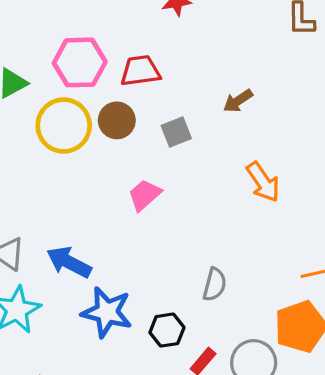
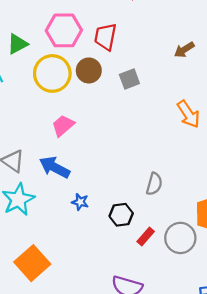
red trapezoid: (140, 71) -> (105, 37), turned -72
brown arrow: (238, 101) -> (184, 50), moved
pink trapezoid: (144, 195) -> (63, 126), moved
blue star: (107, 312) -> (80, 202), size x0.5

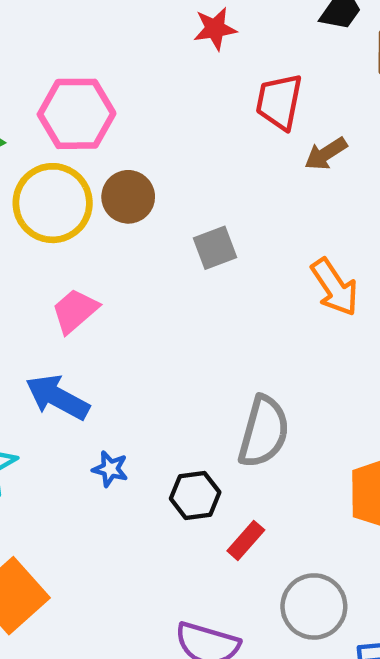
red trapezoid: (105, 37) -> (279, 102), moved
gray square: (129, 79) -> (215, 248), moved
gray semicircle: (154, 184) -> (264, 432), size x1.5
gray circle: (180, 238) -> (314, 606), moved

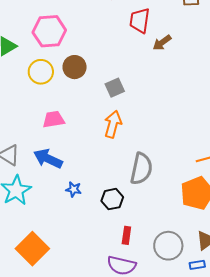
yellow circle: (53, 203) -> (41, 72), size x0.7
orange arrow: (335, 287) -> (113, 124), moved, turned -128
pink trapezoid: (75, 311) -> (54, 119), turned 35
red rectangle: (246, 540) -> (126, 235), moved, turned -30

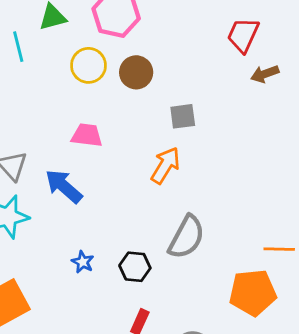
blue star: (74, 189) -> (83, 262), moved

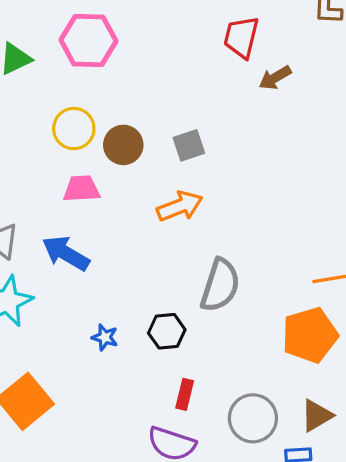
yellow circle: (88, 65) -> (74, 129), moved
brown circle: (136, 72) -> (123, 145), moved
orange arrow: (165, 165) -> (180, 206), turned 48

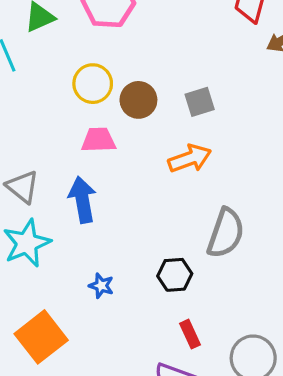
blue arrow: (66, 253) -> (82, 200), turned 48
blue star: (105, 337) -> (101, 286), moved
red rectangle: (185, 394) -> (190, 334), turned -40

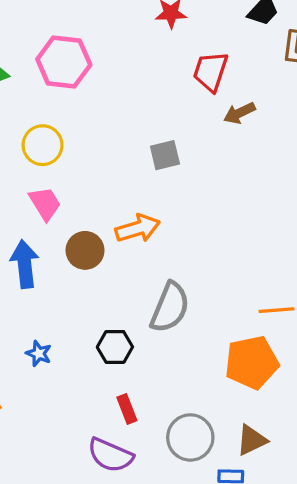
brown circle: (138, 100) -> (85, 250), moved
gray square: (200, 102) -> (165, 155), moved
pink trapezoid: (98, 140) -> (45, 203), turned 57

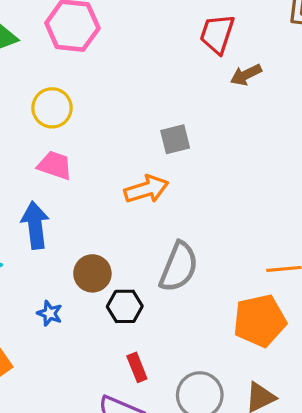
gray square: (165, 155) -> (175, 139), moved
pink trapezoid: (45, 203) -> (55, 165), turned -39
brown circle: (85, 250) -> (92, 273), moved

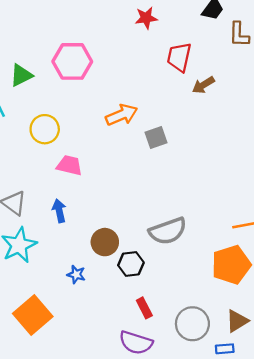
yellow circle: (52, 108) -> (45, 129), moved
orange arrow: (146, 189) -> (122, 115), moved
blue arrow: (35, 225) -> (59, 211), size x0.7
gray semicircle: (179, 267) -> (168, 231), turned 54

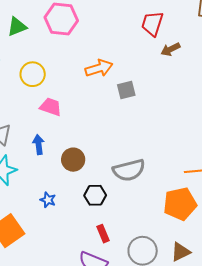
brown circle: (105, 242) -> (73, 160), moved

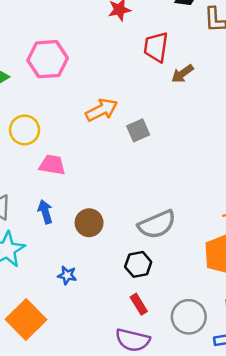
black hexagon: (95, 195) -> (138, 264), moved

